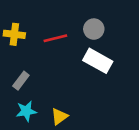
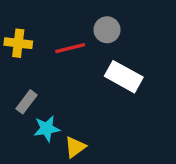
gray circle: (94, 29) -> (107, 30), moved
cyan star: (26, 111) -> (47, 129), moved

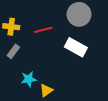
gray circle: (107, 30) -> (79, 14), moved, size x1.5
gray rectangle: (27, 102) -> (13, 51), moved

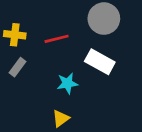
cyan star: (29, 79) -> (67, 83), moved

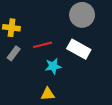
red line: (57, 39) -> (42, 45), moved
yellow triangle: (61, 118) -> (48, 94), turned 32

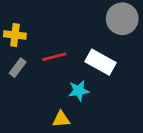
gray circle: (82, 15) -> (122, 19), moved
cyan star: (53, 66) -> (79, 91), moved

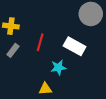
red line: (54, 57) -> (40, 42), turned -60

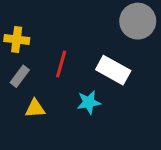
yellow triangle: (45, 89) -> (35, 108), moved

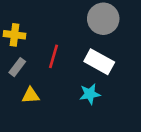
gray circle: (138, 21) -> (103, 19), moved
cyan star: (89, 102) -> (90, 94), moved

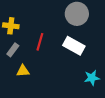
cyan star: (90, 94) -> (92, 78), moved

